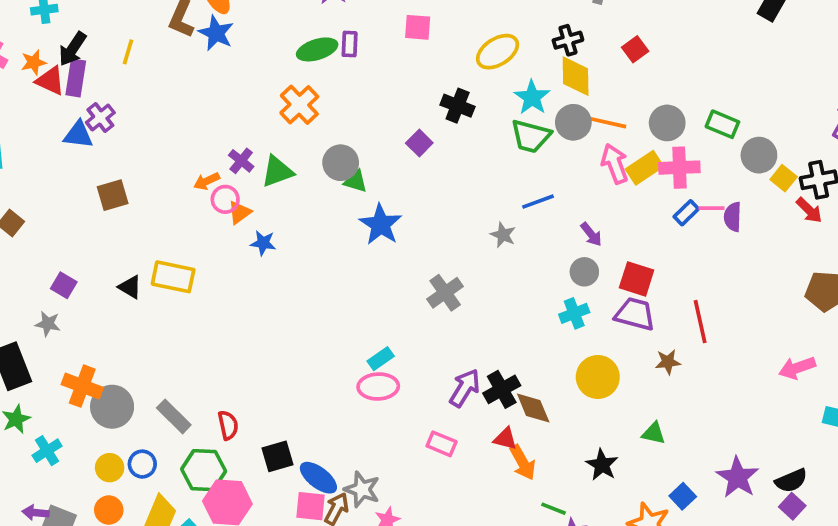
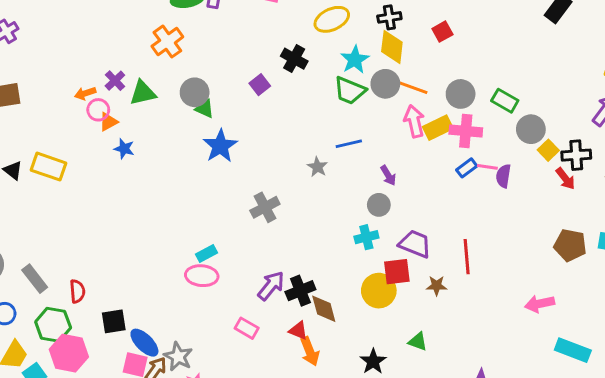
red square: (637, 279) -> (397, 272), moved, turned -32

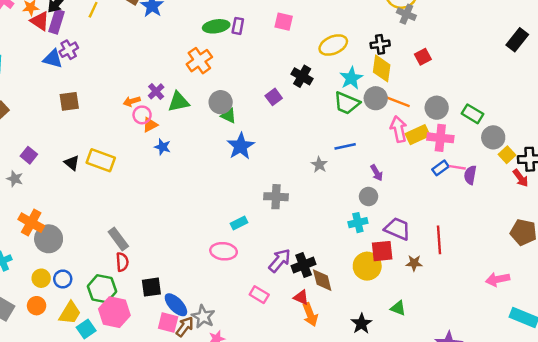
gray cross: (265, 207) -> (276, 197), turned 30
cyan rectangle: (207, 254) -> (239, 223), moved
gray rectangle: (35, 279) -> (118, 239), moved

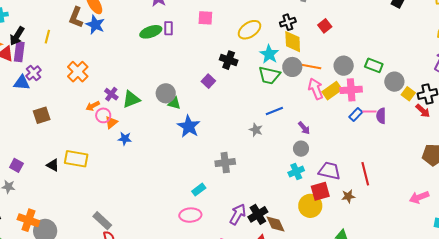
orange cross: (199, 61) -> (78, 72), moved

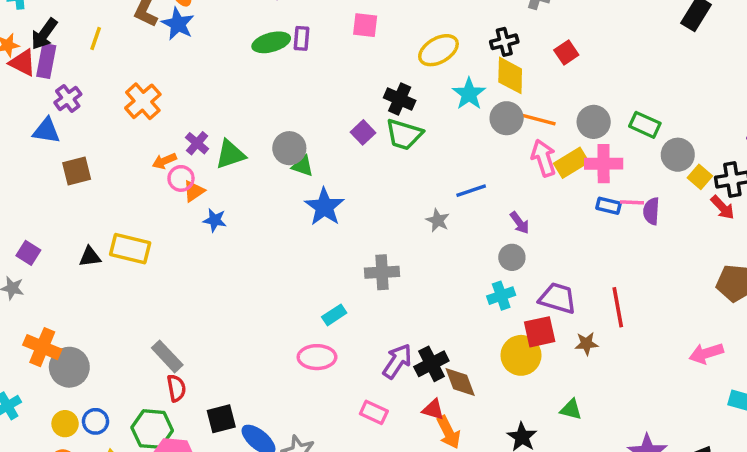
green trapezoid: (269, 75) -> (404, 134), moved
blue triangle: (22, 83) -> (46, 131), moved
blue rectangle: (356, 114) -> (608, 206), turned 56
black triangle: (53, 165) -> (90, 257), turned -40

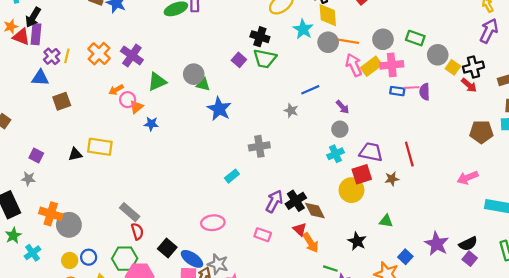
yellow line: (96, 39) -> (67, 56), moved
purple cross: (197, 143) -> (132, 56), moved, size x1.5
pink ellipse: (317, 357) -> (213, 223), moved
red triangle: (433, 410) -> (300, 229), turned 32
black square: (221, 419) -> (167, 248), turned -30

